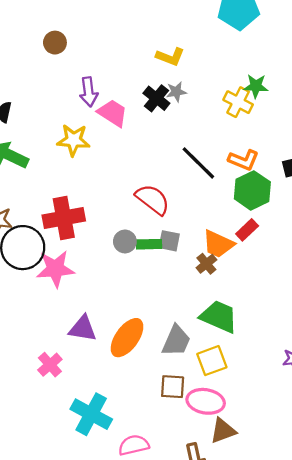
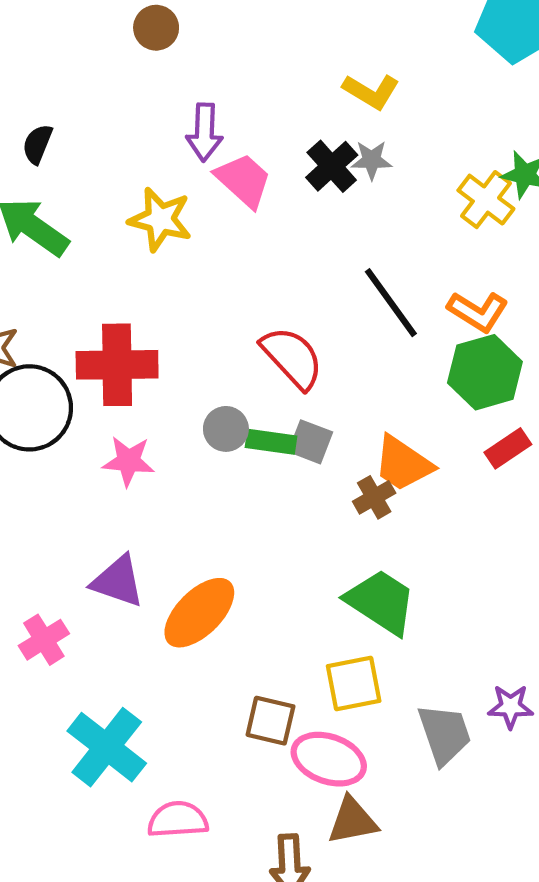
red rectangle: (247, 230) -> (508, 448), moved
pink star: (55, 269) -> (128, 461), moved, size x0.7
gray trapezoid: (176, 341) -> (445, 734), moved, turned -52

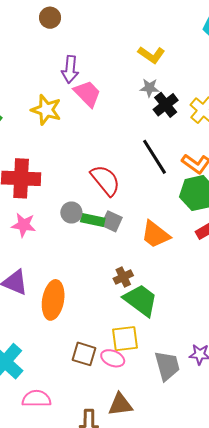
black cross: (332, 166) -> (166, 105), moved
brown cross: (374, 497) -> (123, 277), moved
orange ellipse: (199, 613) -> (53, 300), turned -39
pink ellipse: (329, 759) -> (113, 358), moved, size x0.7

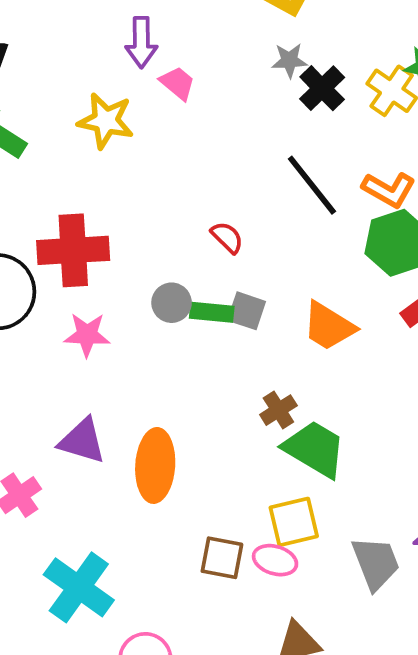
pink trapezoid: (87, 94) -> (178, 83), size x0.7
red semicircle: (105, 180) -> (227, 237), size x0.6

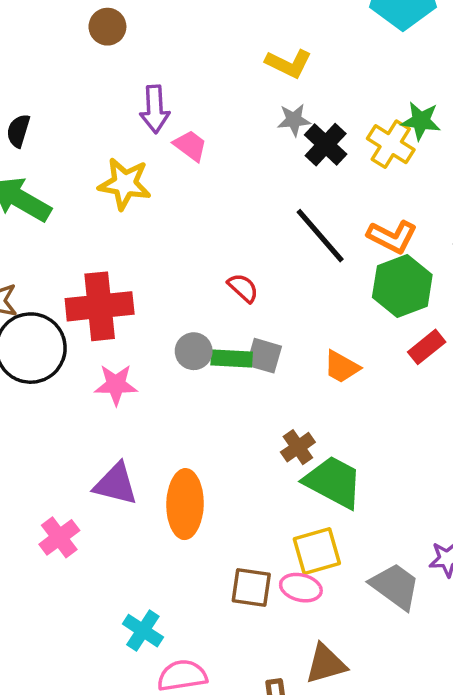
orange trapezoid: (329, 326) -> (342, 367), size x0.7
gray trapezoid: (376, 563) -> (395, 586), turned -30
cyan cross: (79, 587) -> (143, 631), moved, size x0.6

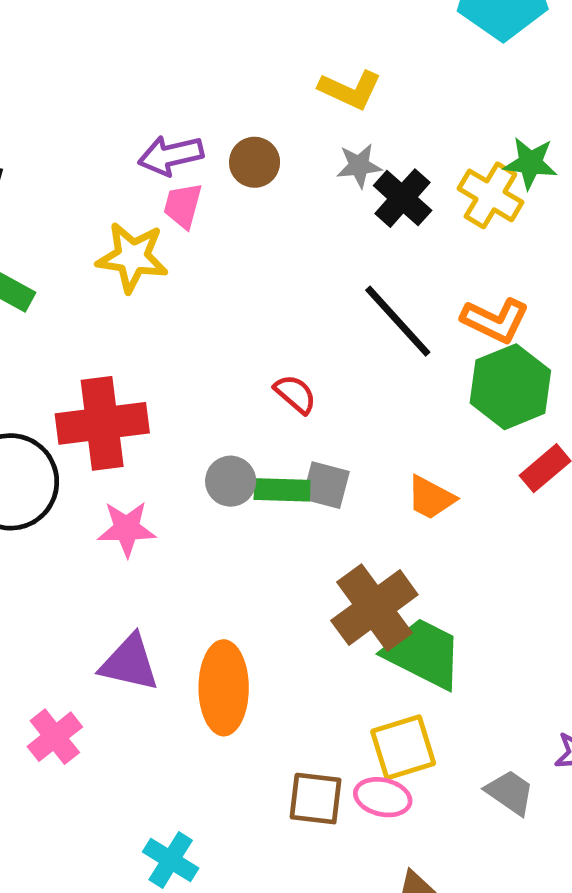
brown circle: (107, 27) -> (255, 162), moved
purple arrow: (155, 109) -> (171, 155), turned 81
pink trapezoid: (190, 146) -> (183, 206), moved, turned -111
brown cross: (298, 447) -> (374, 608), size x1.8
gray trapezoid: (395, 586) -> (510, 792), size x0.7

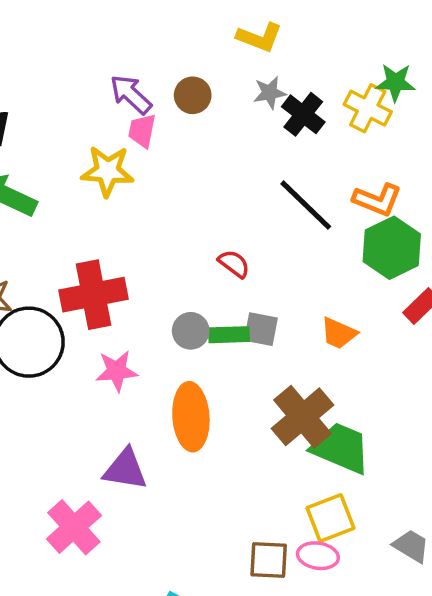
purple arrow: (171, 155) -> (131, 94), turned 60
orange ellipse: (224, 688) -> (191, 417), moved
pink cross: (55, 737) -> (74, 527), size x1.4

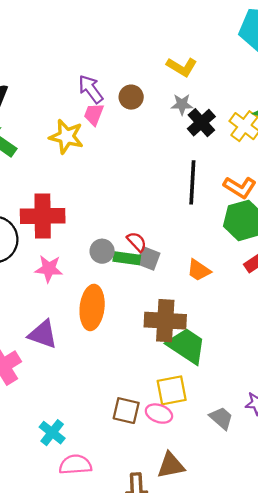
black line: (306, 205) -> (192, 182), turned 39
red semicircle: (234, 264) -> (137, 242), moved
brown cross: (303, 417) -> (165, 321), turned 33

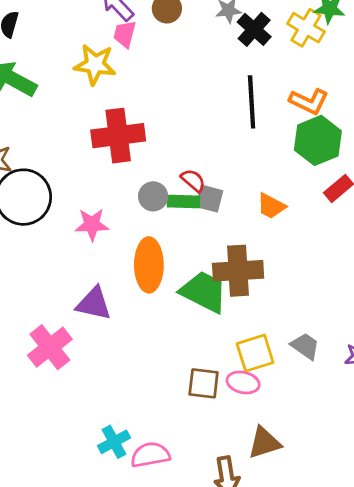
red cross: (43, 216) -> (118, 136), moved
green trapezoid: (187, 346) -> (204, 292), moved
gray trapezoid: (221, 418) -> (305, 346), moved
cyan cross: (52, 433) -> (114, 442), moved, turned 30

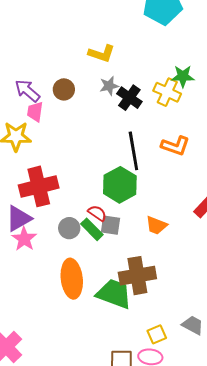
green hexagon: (318, 140) -> (120, 185), moved
green rectangle: (183, 201) -> (92, 229), turned 50
pink star: (92, 225) -> (24, 239), moved, turned -30
purple triangle: (94, 304) -> (19, 218), moved, turned -36
yellow square: (255, 353) -> (157, 334), size x0.7

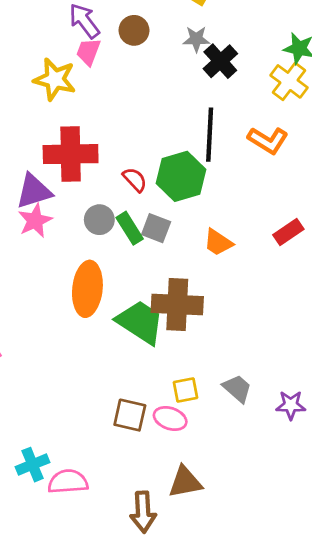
yellow cross: (167, 92) -> (289, 81), moved
red semicircle: (97, 213) -> (135, 180), moved

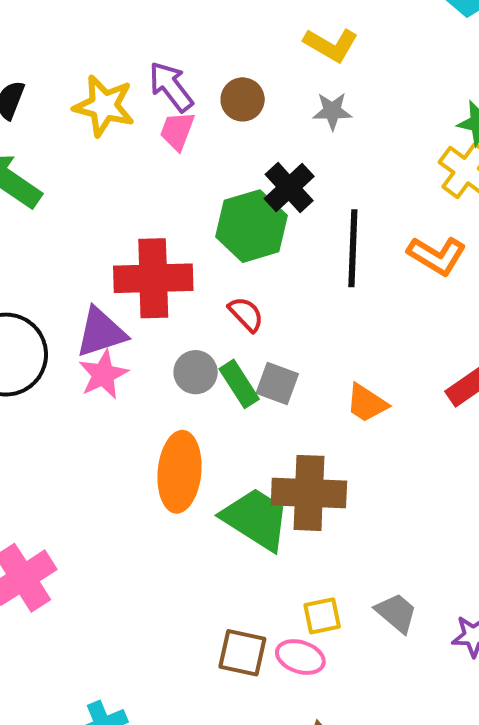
black cross: (220, 61) -> (289, 188), moved
yellow star: (55, 79) -> (104, 106), moved
green hexagon: (181, 176) -> (251, 226), moved

